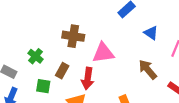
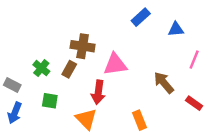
blue triangle: (151, 33) -> (176, 29), moved, turned -40
brown rectangle: (62, 71) -> (69, 69), moved

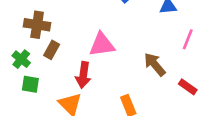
brown cross: (83, 46) -> (37, 25), moved
green cross: (41, 68) -> (21, 59), moved

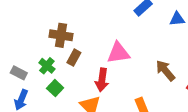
green square: (30, 84) -> (55, 88), turned 35

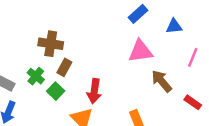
pink triangle: (118, 53) -> (140, 51), moved
green square: (55, 88) -> (56, 91), moved

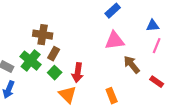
blue triangle: (174, 26) -> (153, 26), moved
green cross: (36, 76) -> (31, 61), size x1.5
green square: (56, 91) -> (55, 73), moved

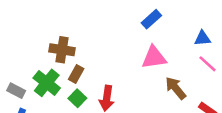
pink line: (157, 46) -> (208, 64), turned -70

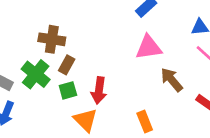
green square: (77, 98) -> (68, 90), turned 30

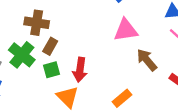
orange rectangle: (145, 121) -> (122, 98), turned 72

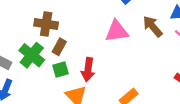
pink triangle: (126, 30) -> (117, 31), moved
brown arrow: (147, 60) -> (153, 26), moved

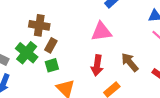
brown arrow: (153, 26) -> (130, 62), moved
red arrow: (88, 70) -> (97, 65), moved

